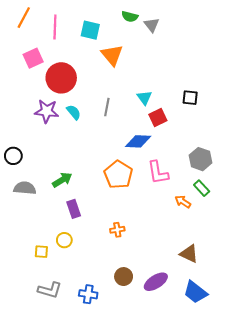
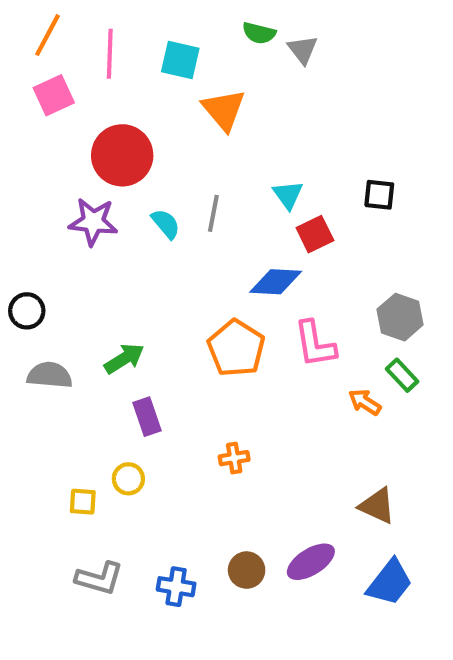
pink square: (33, 58) -> (54, 95), moved
cyan semicircle: (74, 112) -> (166, 224), moved
brown circle: (124, 277) -> (247, 570), moved
blue trapezoid: (195, 292) -> (390, 582), turned -90

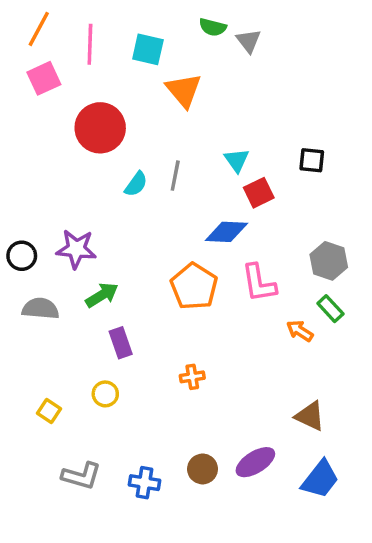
purple star: (93, 222) -> (76, 249), moved
cyan semicircle: (166, 224) -> (136, 184), turned 76
yellow square: (83, 502) -> (49, 411), moved, turned 30

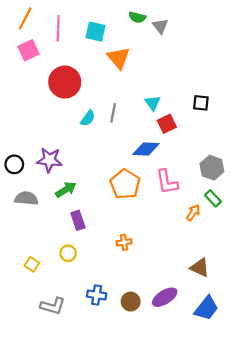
orange arrow: (300, 331) -> (193, 213), turned 91
blue cross: (145, 483) -> (97, 295), moved

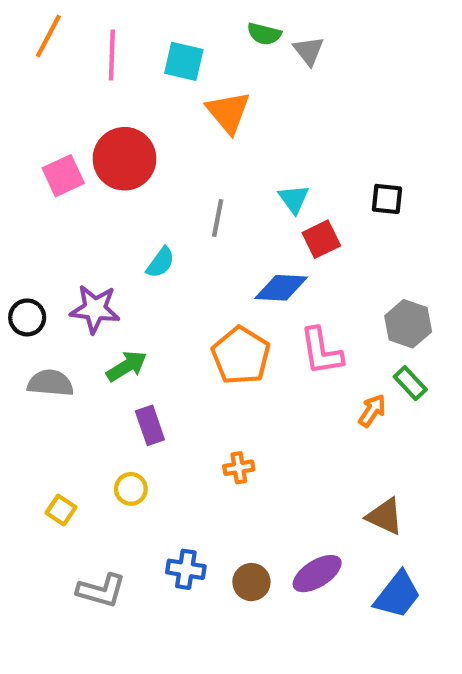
pink square: (29, 50) -> (63, 176), moved
cyan semicircle: (88, 118) -> (160, 262), moved

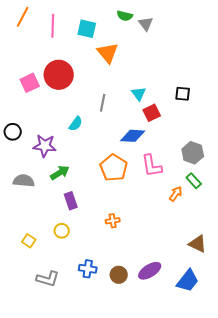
black circle: (27, 317) -> (13, 132), moved
brown triangle: (385, 516) -> (198, 244), moved

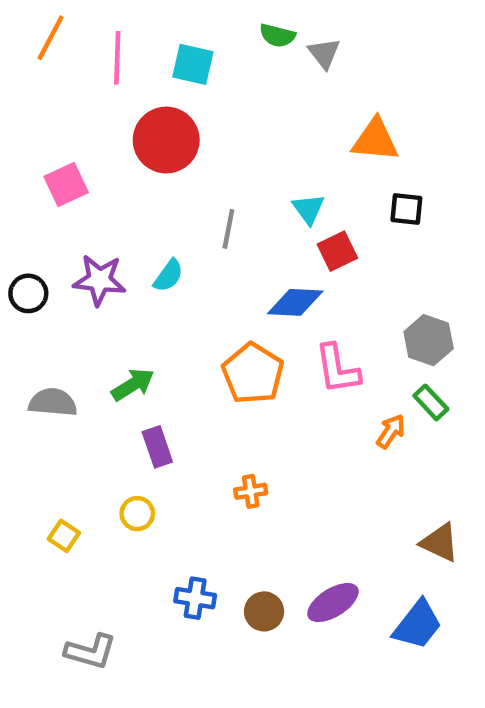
orange triangle: (108, 53) -> (375, 140), moved, turned -45
red circle: (59, 75) -> (166, 140), moved
purple star: (45, 146) -> (99, 280), moved
gray L-shape: (48, 279) -> (91, 651), moved

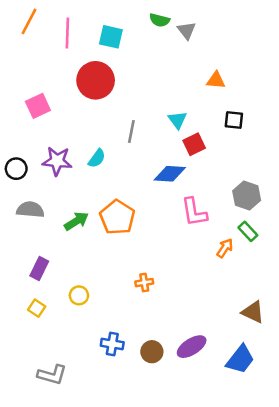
orange triangle: (375, 140) -> (216, 80), size x0.7
orange pentagon: (253, 374) -> (117, 217), moved
gray semicircle: (53, 402) -> (30, 210), moved
purple rectangle: (157, 447) -> (39, 268), moved, turned 45

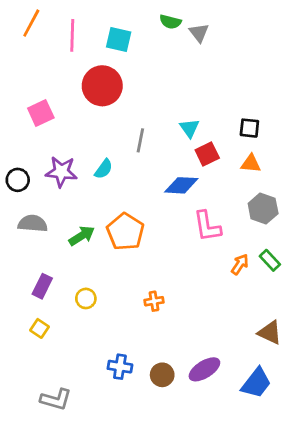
orange triangle: (216, 80) -> (251, 164), moved
green rectangle: (248, 231) -> (270, 260), moved
yellow circle: (79, 295) -> (86, 298), moved

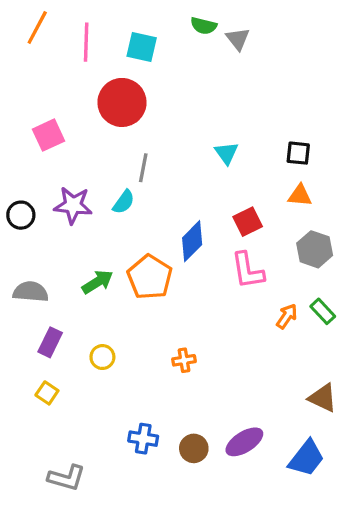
gray line: (140, 140) -> (143, 168), moved
red square: (207, 154) -> (248, 222), moved
blue diamond: (181, 185) -> (192, 241), moved, turned -48
gray semicircle: (33, 224) -> (31, 292), moved

